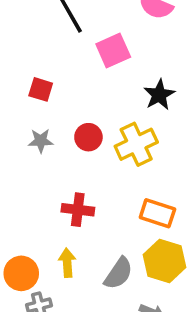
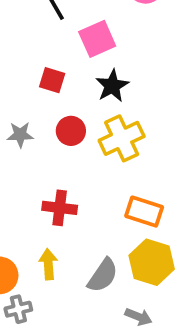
red square: (41, 89) -> (52, 80), moved
black star: (159, 95) -> (112, 86), moved

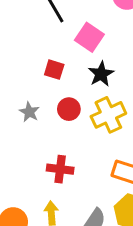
pink square: (97, 39) -> (89, 37), turned -32
gray star: (20, 135) -> (29, 112), turned 30

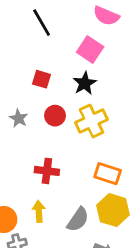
pink square: (89, 37) -> (90, 50), moved

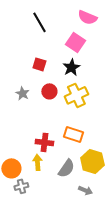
red cross: (47, 171) -> (44, 142), moved
orange rectangle: (108, 174) -> (73, 134), moved

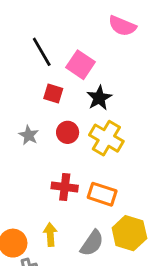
black line: (39, 22) -> (42, 52), moved
pink square: (75, 42) -> (80, 65), moved
yellow cross: (76, 95) -> (106, 138), turned -35
red cross: (44, 142) -> (65, 187), moved

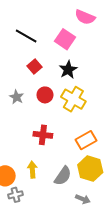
black line: (42, 52) -> (26, 36), turned -30
pink square: (80, 65) -> (65, 39), moved
red square: (53, 93) -> (34, 67), turned 32
orange rectangle: (102, 194) -> (86, 140), moved, turned -48

